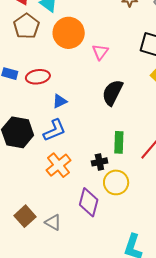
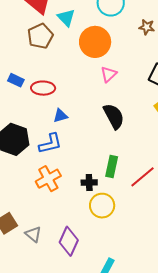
orange circle: (69, 33) -> (95, 42), moved
black semicircle: (112, 93) -> (114, 116), turned 116
purple diamond: (89, 202) -> (69, 241), moved

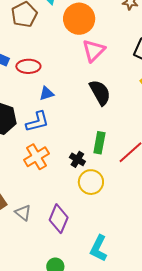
pink triangle: (109, 74) -> (94, 51), size x1.4
black cross: (89, 182) -> (77, 159), turned 35

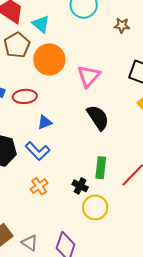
orange circle: (79, 19) -> (49, 59), moved
blue L-shape: (37, 122) -> (38, 151), turned 65
orange cross: (36, 157) -> (39, 186), size x0.7

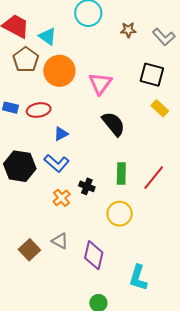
black cross: (80, 186) -> (87, 186), moved
gray triangle: (30, 243) -> (60, 241), moved

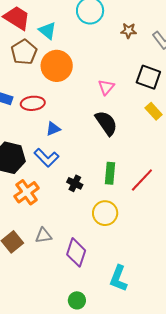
pink triangle: (100, 84) -> (106, 87), moved, size x0.7
orange cross: (62, 198) -> (27, 192), moved, size x1.4
gray triangle: (60, 241) -> (44, 236), turned -42

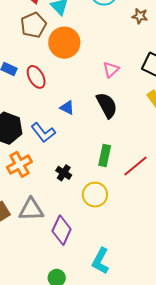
red ellipse: (33, 103) -> (36, 77), turned 60
blue triangle: (53, 129) -> (67, 108), moved, turned 42
black cross: (75, 183) -> (64, 173), moved
gray triangle: (44, 236) -> (31, 210), size x1.5

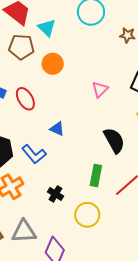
brown pentagon: (34, 25) -> (21, 47), turned 30
orange circle: (64, 43) -> (53, 64), size x0.7
black semicircle: (107, 105) -> (114, 140), moved

